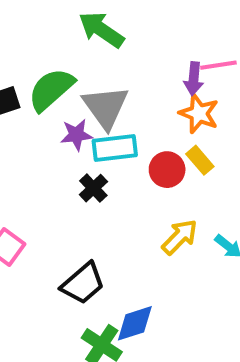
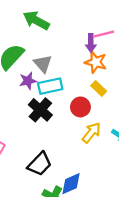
gray triangle: (106, 107) -> (43, 64), size x0.7
red circle: (167, 170) -> (80, 107), moved
black cross: (93, 188) -> (40, 110), size x1.5

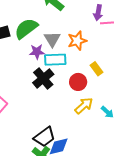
purple arrow: (91, 43) -> (98, 13), moved
orange star: (96, 62) -> (77, 41), moved, turned 30
black trapezoid: (40, 164) -> (44, 137), moved

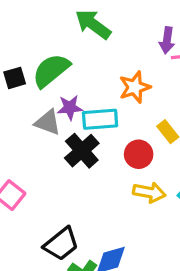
gray triangle: (52, 39) -> (48, 122), moved, turned -36
yellow arrow: (84, 106) -> (149, 192), turned 54
black trapezoid: (44, 137) -> (61, 244), moved

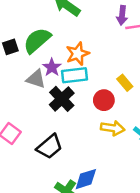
orange star: (135, 87) -> (78, 54), moved
purple star: (70, 108) -> (52, 67), turned -30
black trapezoid: (61, 244) -> (50, 147), moved

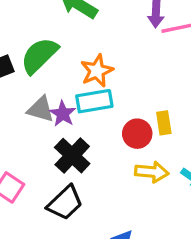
purple star: (52, 67) -> (63, 114), moved
yellow rectangle: (125, 83) -> (164, 123), moved, turned 35
black cross: (62, 99) -> (72, 156), moved

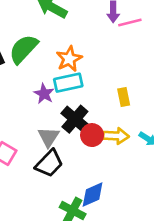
gray triangle: (41, 109) -> (49, 137), moved, turned 50
red circle: (137, 134) -> (92, 135), moved
black cross: (72, 156) -> (75, 119), moved

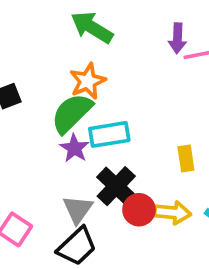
green semicircle: (23, 49) -> (72, 113), moved
orange star: (69, 59) -> (88, 81), moved

